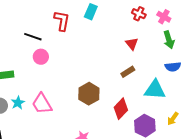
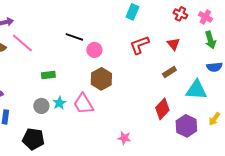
red L-shape: (62, 21) -> (139, 45), moved, turned -120
pink circle: (41, 57) -> (94, 50), moved
brown hexagon: (89, 94) -> (101, 79), moved

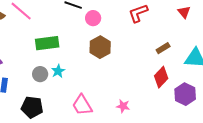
red triangle: (173, 44) -> (184, 12), moved
brown rectangle: (169, 72) -> (163, 48), moved
green rectangle: (48, 75) -> (47, 43), size x1.6
pink trapezoid: (83, 104) -> (82, 105), moved

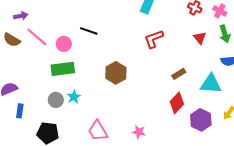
pink circle: (93, 18) -> (64, 44), moved

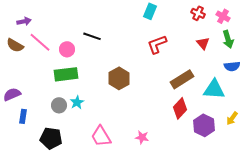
brown rectangle: (179, 74) -> (182, 79), size x1.6

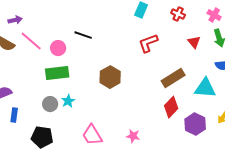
red cross: (198, 13) -> (178, 14), moved

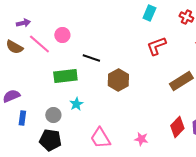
black line: (83, 35) -> (91, 58), moved
pink circle: (58, 48) -> (62, 35), moved
gray circle: (50, 104) -> (53, 115), moved
red diamond: (171, 107) -> (177, 127), moved

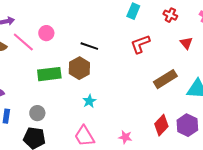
black line: (91, 58) -> (89, 46), moved
brown hexagon: (118, 80) -> (79, 68), moved
cyan star: (76, 104) -> (89, 101), moved

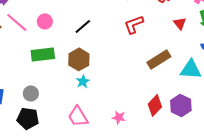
pink circle: (46, 33) -> (45, 21), moved
black line: (89, 46) -> (83, 26), turned -60
brown hexagon: (79, 68) -> (79, 59), moved

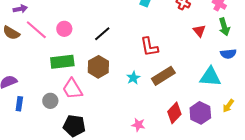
red L-shape: (134, 24) -> (149, 47), moved, turned -80
brown rectangle: (159, 59) -> (163, 76), moved
cyan star: (83, 81) -> (133, 78), moved
pink trapezoid: (78, 116) -> (72, 89), moved
black pentagon: (28, 118) -> (74, 126), moved

